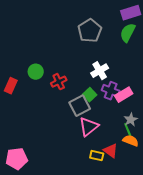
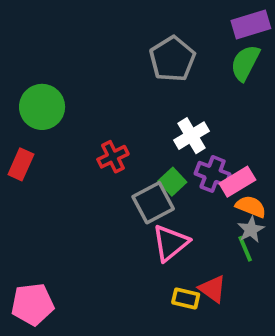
green circle: (36, 72) -> (42, 107), moved, size x1.5
orange semicircle: (131, 141) -> (251, 207), moved

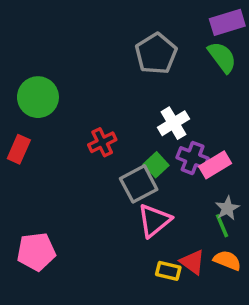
green semicircle: (245, 63) -> (222, 57), turned 116
orange semicircle: (251, 207) -> (227, 260), moved
pink pentagon: (32, 304) -> (36, 252), moved

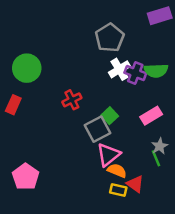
green semicircle: (222, 57) -> (156, 71), moved, turned 125
white cross: (173, 123) -> (119, 69), moved
purple cross: (193, 158) -> (135, 73), moved
pink pentagon: (36, 252) -> (26, 177), turned -30
orange semicircle: (227, 260) -> (117, 171), moved

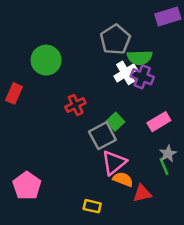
green circle: (27, 68) -> (46, 60), moved
green semicircle: (156, 71) -> (140, 58), moved
red rectangle: (13, 105) -> (14, 93), moved
red triangle: (135, 184) -> (142, 193), turned -48
yellow rectangle: (118, 190) -> (92, 206), moved

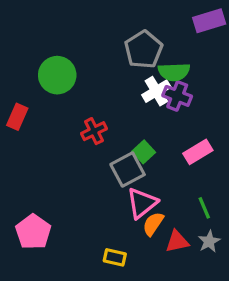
gray star: (168, 154) -> (209, 241), moved
orange semicircle: (123, 179) -> (153, 224), turned -78

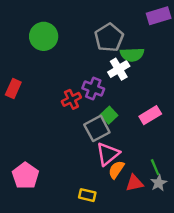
green circle: (57, 75) -> (44, 36), moved
purple cross: (177, 96) -> (93, 88), moved
green line: (204, 208) -> (155, 167), moved

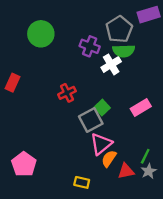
gray pentagon: (109, 38) -> (119, 29), moved
purple cross: (93, 88) -> (90, 46), moved
green line: (155, 167) -> (145, 156), turned 49

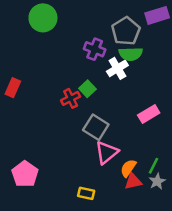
green circle: (41, 34) -> (43, 18), moved
green square: (102, 108) -> (87, 89), moved
gray square: (91, 120) -> (96, 127), turned -30
orange semicircle: (109, 159) -> (128, 168), moved

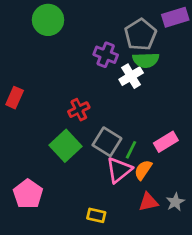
green square: (87, 89) -> (65, 146), moved, size x1.6
pink rectangle: (149, 114) -> (166, 142), moved
green line: (154, 166) -> (131, 150), moved
orange semicircle: (128, 168) -> (143, 170), moved

